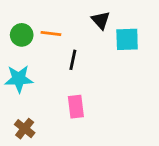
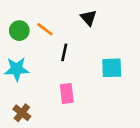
orange line: (51, 33) -> (45, 29), turned 30
cyan square: (127, 39) -> (112, 68), moved

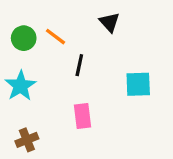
cyan star: (17, 69) -> (21, 86), turned -30
brown cross: (22, 113) -> (27, 140), turned 30

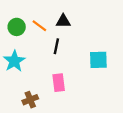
black triangle: (110, 22) -> (63, 21), moved, turned -49
brown cross: (27, 140) -> (30, 100), moved

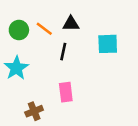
cyan square: (98, 60) -> (108, 44), moved

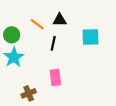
green circle: (19, 30) -> (12, 35), moved

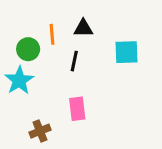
orange line: (37, 24) -> (52, 34), turned 48
green circle: (12, 35) -> (28, 49), moved

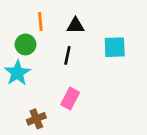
orange line: (52, 34) -> (40, 22), moved
pink rectangle: (77, 109) -> (70, 99), turned 35

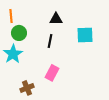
orange line: (40, 22) -> (11, 16), moved

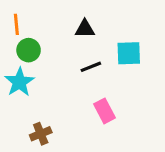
black line: (50, 41) -> (91, 67), moved, turned 56
pink rectangle: (52, 73) -> (105, 111), moved, turned -56

